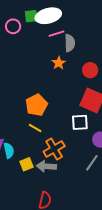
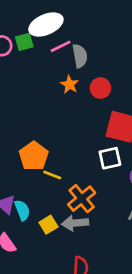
green square: (31, 16) -> (24, 42), moved
red circle: (90, 70) -> (100, 88), moved
orange pentagon: (36, 105) -> (34, 156), moved

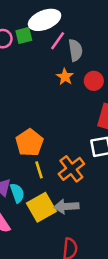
pink line: (61, 46) -> (58, 41), turned -30
yellow line: (52, 175) -> (39, 170), moved, turned 49
orange cross: (82, 199) -> (71, 169), moved
yellow square: (48, 225) -> (41, 207), size x1.6

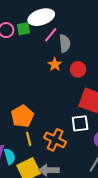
orange cross: (71, 169) -> (55, 140), turned -30

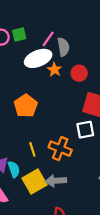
white ellipse: (41, 17) -> (38, 58), moved
orange pentagon: (22, 116) -> (26, 106), moved

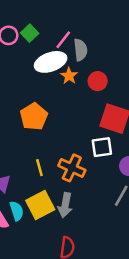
green square: (19, 34) -> (30, 33), turned -32
cyan semicircle: (14, 169) -> (17, 211), moved
gray arrow: (56, 181) -> (65, 205), turned -78

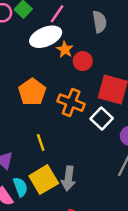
gray semicircle: (81, 50) -> (100, 22), moved
red circle: (98, 81) -> (83, 61), moved
white square: (102, 147) -> (102, 119), turned -35
orange cross: (72, 168) -> (71, 103), moved

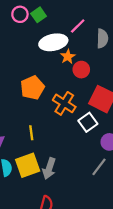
pink line: (57, 14) -> (78, 26), moved

